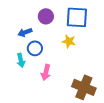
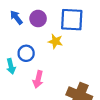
blue arrow: (25, 32) -> (16, 17), moved, turned 72
yellow star: (69, 41) -> (55, 41), moved

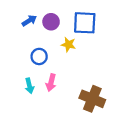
blue arrow: (16, 17) -> (29, 21), turned 96
cyan arrow: (11, 66) -> (29, 86), moved

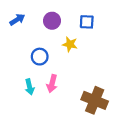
blue arrow: (29, 21) -> (17, 20), moved
blue square: (85, 23) -> (87, 22), size x0.6

